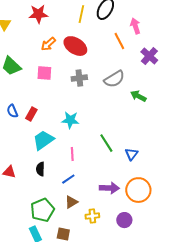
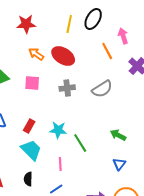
orange arrow: (48, 44) -> (36, 54), turned 77
green arrow: (138, 96) -> (118, 135), moved
red rectangle: (31, 114) -> (29, 126), moved
cyan trapezoid: (43, 140) -> (31, 150), turned 80
green line: (106, 143) -> (80, 143), moved

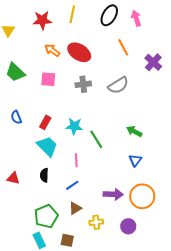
yellow line: (69, 24) -> (72, 14), moved
pink arrow: (123, 36) -> (136, 18), moved

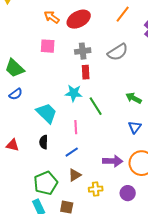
orange line: (123, 47) -> (123, 14), turned 66
red ellipse: (79, 52) -> (79, 19), turned -60
green trapezoid: (15, 72) -> (15, 68), moved
blue semicircle: (16, 117) -> (16, 94), moved, turned -104
red rectangle: (45, 122) -> (86, 72), moved, turned -32

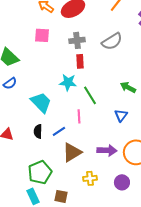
pink line: (76, 127) -> (79, 116), moved
blue triangle: (135, 127) -> (121, 115), moved
blue line: (72, 152) -> (59, 131), moved
brown triangle: (75, 175) -> (72, 152), moved, size x1.5

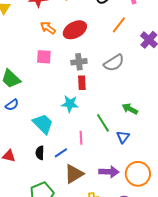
green line: (90, 95) -> (103, 123), moved

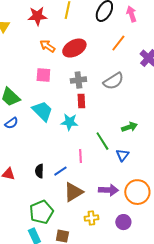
green arrow: (130, 109) -> (129, 127), turned 133
cyan trapezoid: (43, 124) -> (42, 111), moved

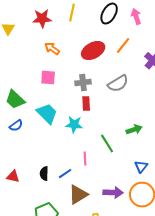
red ellipse: (74, 48) -> (93, 51), moved
blue triangle: (122, 155) -> (141, 167), moved

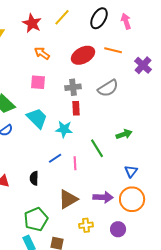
yellow line: (72, 13) -> (62, 17), turned 30
red star: (42, 19) -> (32, 23), turned 30
orange line: (123, 46) -> (113, 50), turned 66
blue line: (65, 174) -> (55, 158), moved

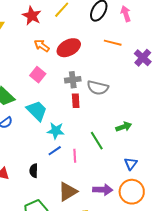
red ellipse: (83, 55) -> (69, 48), moved
pink square: (38, 82) -> (38, 75), turned 35
gray semicircle: (108, 88) -> (98, 88), moved, turned 45
cyan star: (64, 129) -> (56, 131), moved

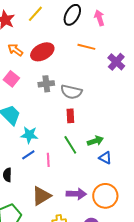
red rectangle: (76, 101) -> (70, 116), moved
green arrow: (124, 127) -> (95, 141), moved
blue triangle: (131, 164) -> (105, 158), moved, turned -40

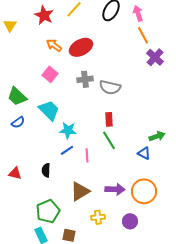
orange line: (86, 47) -> (143, 35), moved, turned 48
red rectangle: (70, 116) -> (109, 119), moved
green arrow: (95, 141) -> (157, 136), moved

